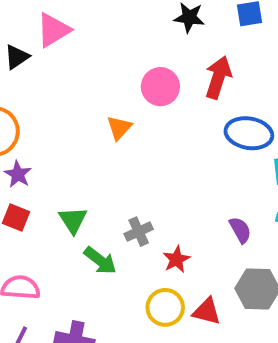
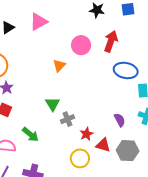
pink triangle: (53, 30) -> (39, 22), moved
green triangle: (73, 220) -> (53, 104), moved
green arrow: (100, 261) -> (30, 134), moved
red triangle: (207, 311) -> (103, 145), moved

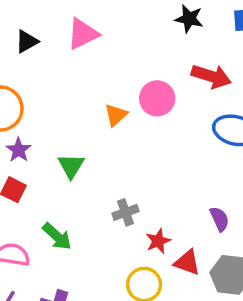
red arrow: (111, 41) -> (211, 76), turned 85
pink circle: (81, 45) -> (157, 98), moved
green triangle: (53, 104) -> (71, 166), moved

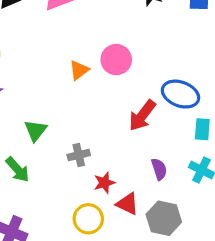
red arrow: (211, 76) -> (142, 116), moved, turned 104
green triangle: (71, 166) -> (36, 130), moved

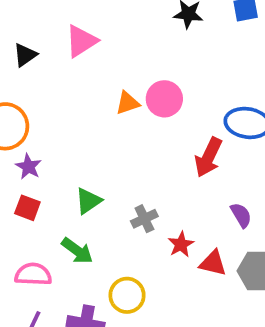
orange triangle: (79, 70) -> (128, 103), moved, turned 30
green triangle: (36, 130) -> (88, 201), turned 30
yellow circle: (88, 219) -> (127, 295), moved

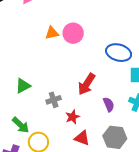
red arrow: (208, 157) -> (87, 84), moved
green arrow: (77, 251) -> (21, 125), moved
red triangle: (213, 263) -> (82, 138), moved

